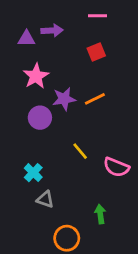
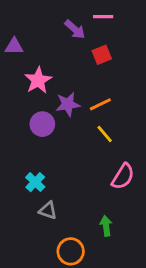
purple arrow: (52, 31) -> (75, 29), moved, turned 45
purple triangle: (27, 39) -> (14, 46), moved
yellow line: (80, 151) -> (105, 134), moved
pink semicircle: (116, 167) -> (123, 176), turned -80

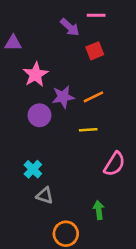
yellow line: (105, 134) -> (88, 130), moved, turned -54

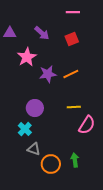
purple arrow: (70, 27) -> (42, 33), moved
purple circle: (39, 115) -> (35, 108), moved
yellow line: (88, 130) -> (74, 107), moved
orange circle: (66, 234) -> (51, 164), moved

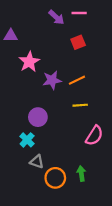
purple arrow: (42, 33) -> (56, 17), moved
yellow line: (74, 107) -> (80, 105), moved

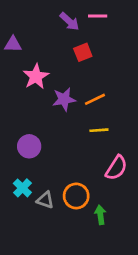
red square: (78, 42) -> (83, 52), moved
purple circle: (38, 117) -> (29, 146), moved
cyan cross: (27, 140) -> (22, 188), moved
orange circle: (55, 178) -> (76, 196), moved

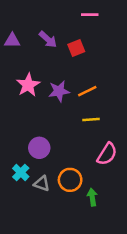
purple arrow: (69, 21) -> (48, 39), moved
pink star: (36, 76) -> (28, 85), moved
purple circle: (29, 146) -> (39, 148), moved

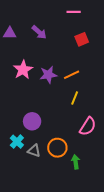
red square: (76, 48) -> (82, 39), moved
yellow line: (91, 119) -> (75, 98), turned -64

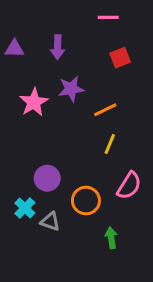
purple arrow: (39, 32) -> (58, 47), turned 49
purple star: (48, 75) -> (71, 89), moved
orange circle: (57, 148) -> (86, 201), moved

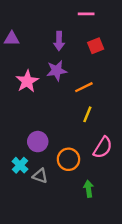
purple arrow: (58, 47) -> (59, 41), moved

